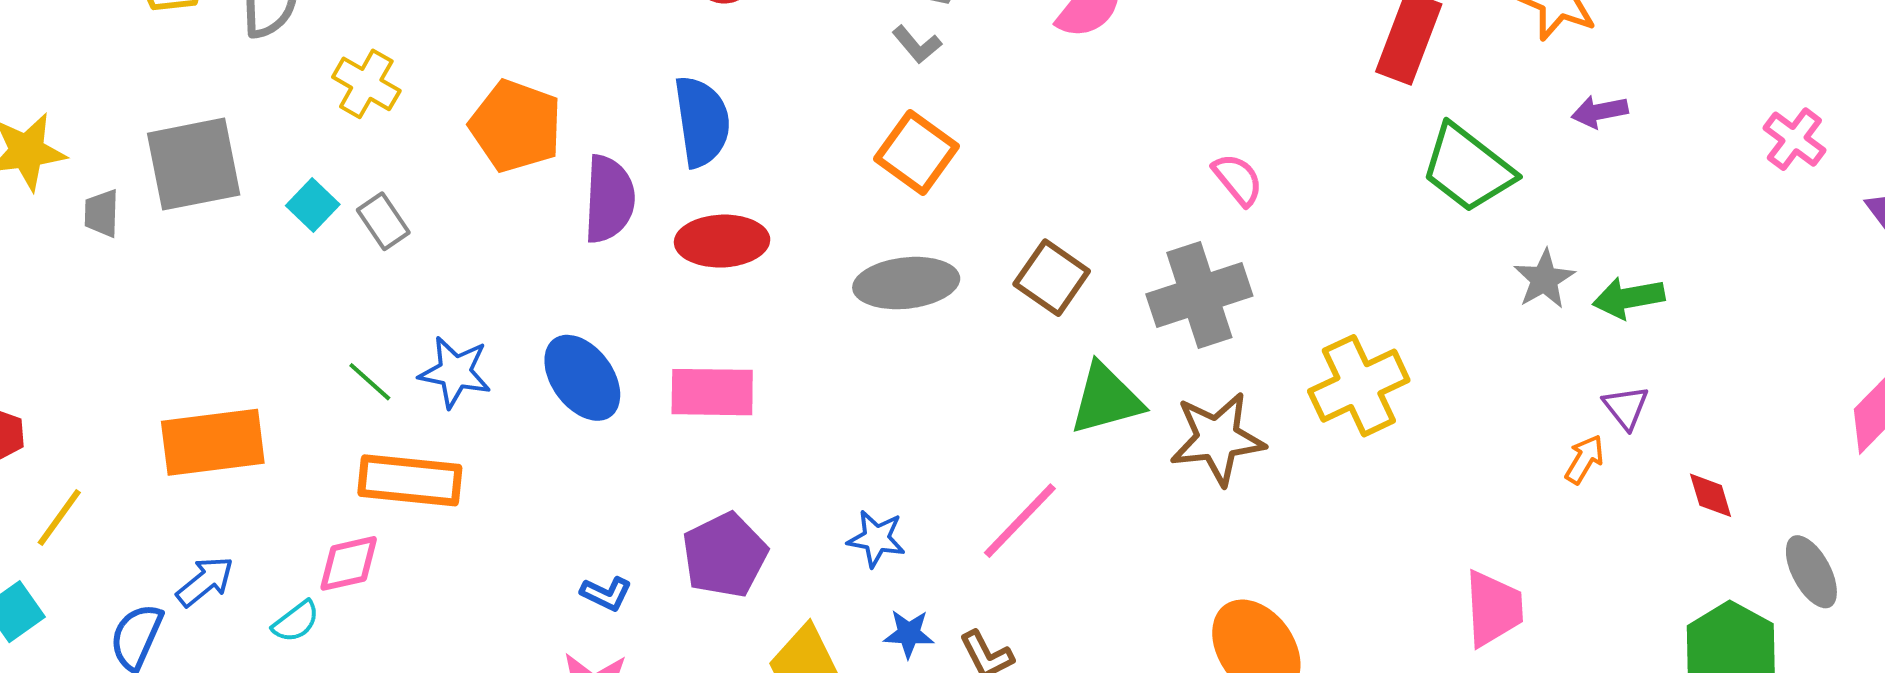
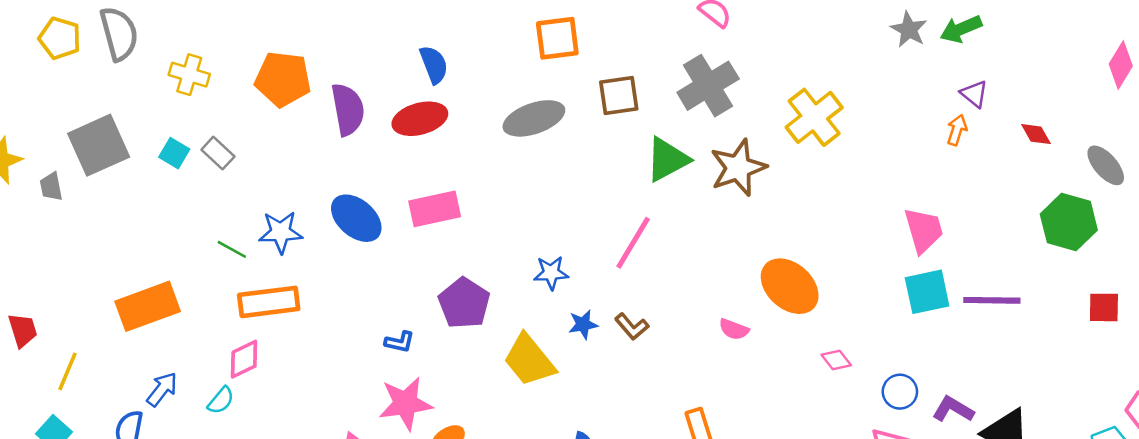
blue semicircle: (702, 121) -> (434, 65), moved, size x0.7
orange square: (917, 152) -> (557, 38), moved, turned -30
brown square: (1052, 278) -> (619, 95), turned -30

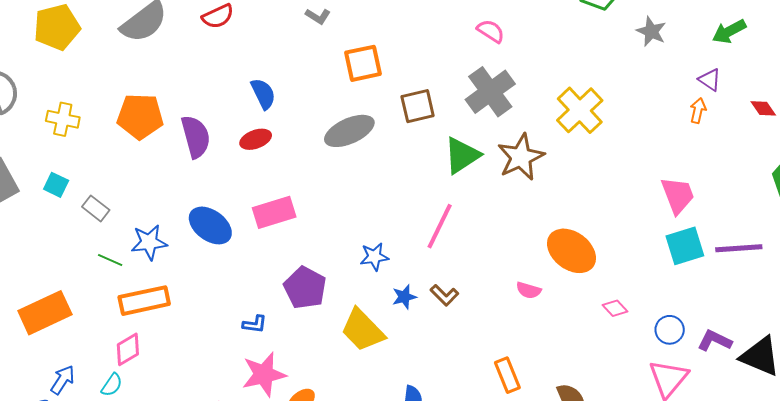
green arrow: (961, 29) -> (729, 31), moved
red ellipse: (420, 119) -> (256, 139), size x0.7
gray rectangle: (218, 153) -> (96, 208), moved

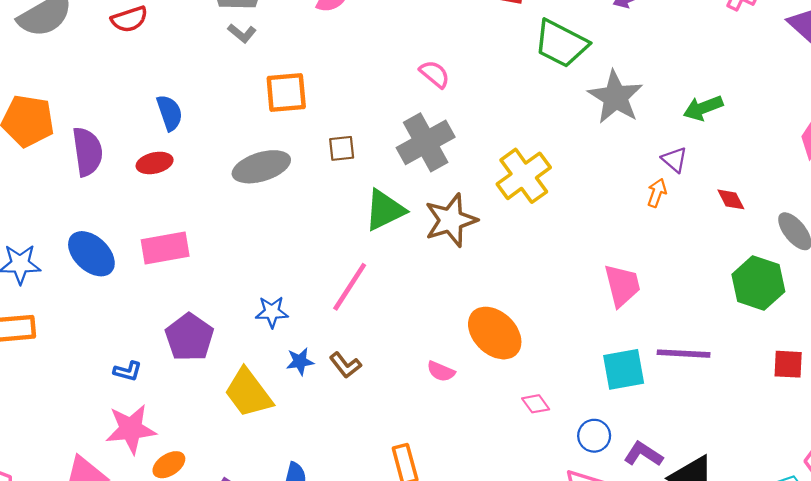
gray star: (651, 31) -> (615, 97), size x1.6
brown square: (418, 106) -> (342, 148), size x0.7
cyan square: (685, 246) -> (624, 369), moved

